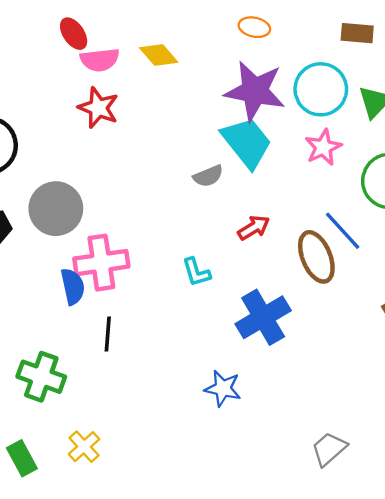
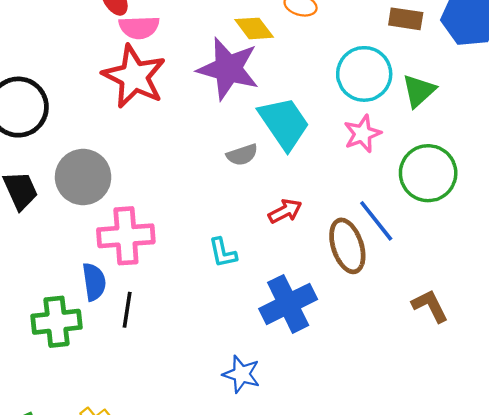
yellow diamond: (159, 55) -> (254, 28), moved
purple star: (255, 91) -> (228, 69), moved
red star: (98, 108) -> (134, 76), size x1.5
blue semicircle: (73, 287) -> (94, 282), moved
green cross: (41, 377) -> (56, 322), moved, turned -30

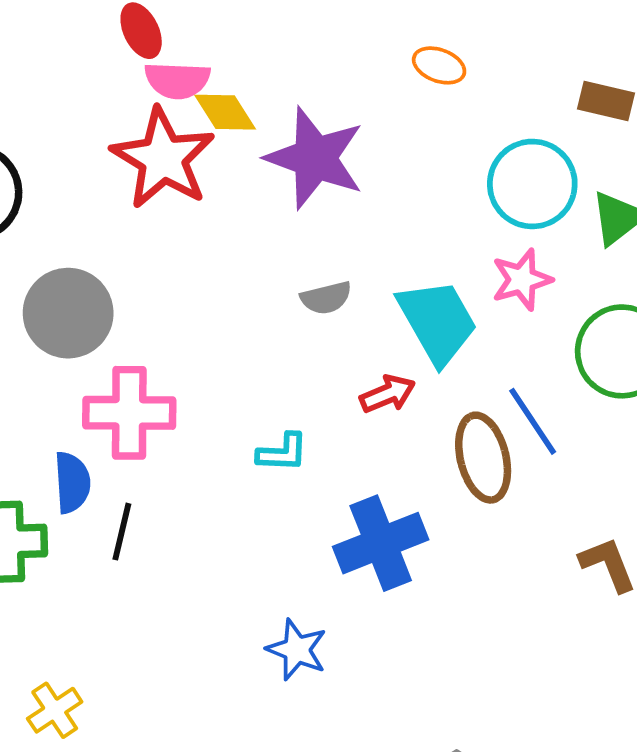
yellow diamond: (254, 28) -> (225, 112), moved
cyan trapezoid: (284, 123) -> (437, 322), moved
cyan L-shape: (223, 253) -> (282, 453), turned -80

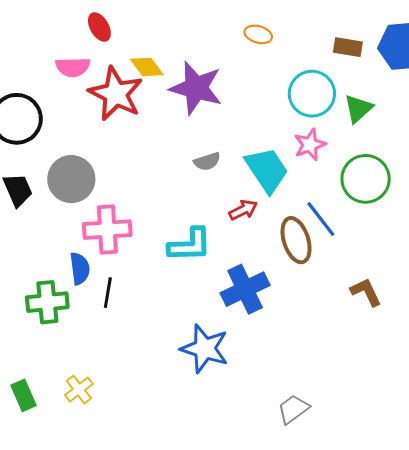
pink semicircle: (177, 80) -> (73, 67), moved
cyan L-shape: (282, 453) -> (190, 245), size x1.6
blue star: (297, 650) -> (205, 349), size x1.5

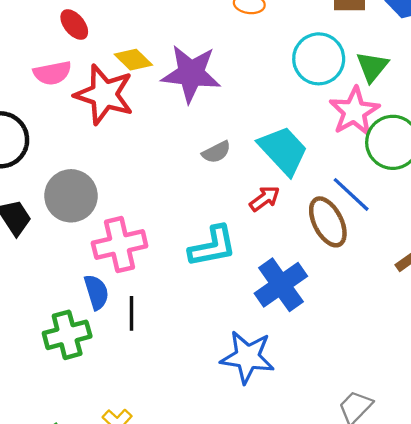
pink star: (310, 145) -> (354, 111), moved, size x1.4

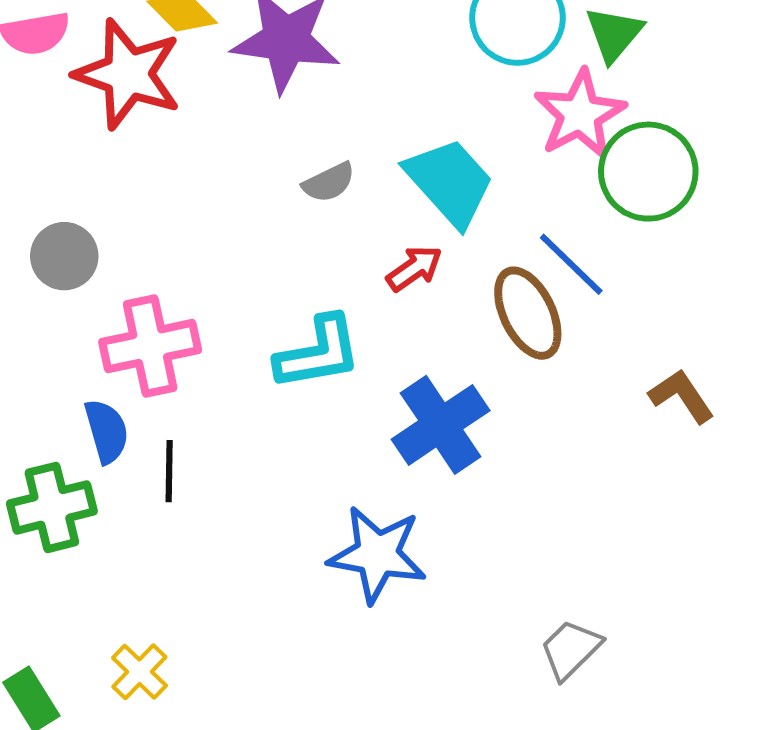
gray circle: (71, 196) -> (64, 256), size x0.7

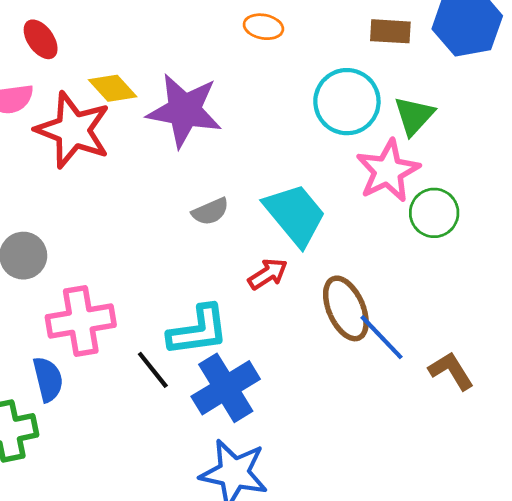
green circle: (648, 172) -> (434, 213), size x0.7
blue line: (571, 264) -> (381, 337), moved
blue cross: (441, 425) -> (226, 388), moved
black line: (169, 471) -> (153, 370), moved, turned -42

